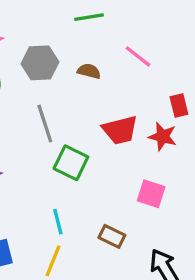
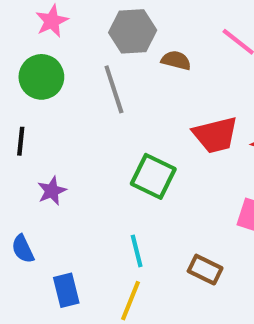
gray hexagon: (40, 63) -> (133, 31), moved
gray line: (45, 123) -> (114, 89), moved

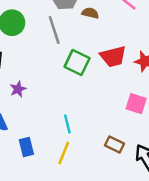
green square: (153, 176) -> (77, 63), moved
brown rectangle: (205, 270) -> (114, 145), moved

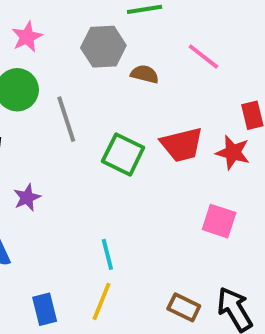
gray line: (54, 30) -> (66, 119), moved
brown rectangle: (114, 145) -> (184, 307), moved
blue rectangle: (26, 147) -> (45, 309), moved

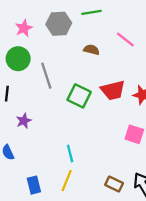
gray hexagon: (103, 47) -> (59, 24), moved

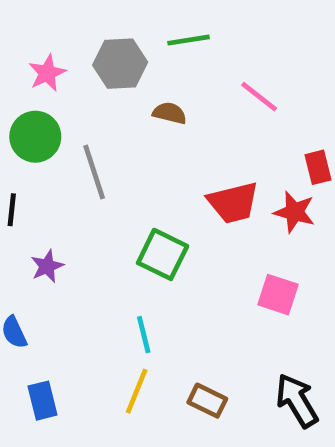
brown semicircle: (91, 50) -> (170, 113), moved
green square: (79, 96) -> (163, 254), moved
brown rectangle: (114, 184) -> (207, 401), moved
blue rectangle: (34, 185) -> (42, 401), moved

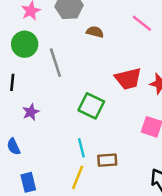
brown rectangle: (207, 401) -> (107, 160), moved, turned -30

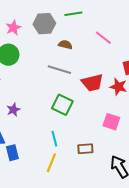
gray line: (55, 63) -> (59, 70), moved, turned -55
brown rectangle: (107, 160) -> (85, 149), moved
blue rectangle: (28, 182) -> (12, 153), moved

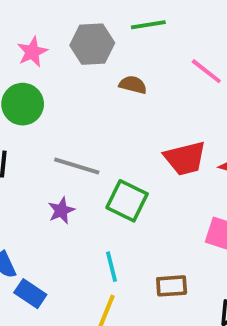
gray line: (59, 70) -> (77, 166), moved
purple star: (13, 110) -> (61, 210), moved
blue rectangle: (12, 153) -> (30, 294), turned -42

